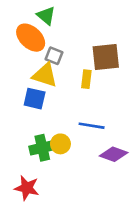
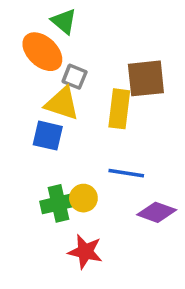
yellow rectangle: (86, 79) -> (119, 109), size x1.5
red star: (27, 188) -> (85, 252), moved

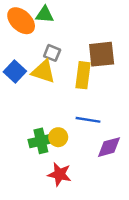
green triangle: (64, 21) -> (45, 15), turned -36
orange ellipse: (42, 52) -> (21, 21), moved
blue square: (48, 136) -> (15, 72), moved, turned 30
purple diamond: (157, 212) -> (109, 147), turned -35

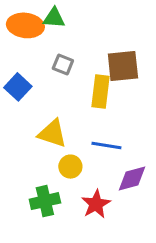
orange ellipse: (21, 21) -> (25, 25), turned -36
yellow triangle: (43, 72) -> (52, 134), moved
green cross: (41, 141) -> (45, 201), moved
red star: (59, 174) -> (96, 204), moved, turned 30

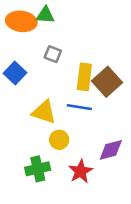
brown square: (123, 66) -> (107, 82), moved, turned -36
blue line: (106, 146) -> (79, 107), moved

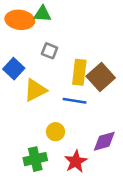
yellow triangle: (44, 112) -> (35, 90), moved, turned -45

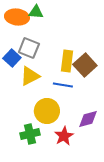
gray square: (50, 51) -> (29, 48), moved, size x1.5
yellow circle: (55, 132) -> (47, 111), size x1.6

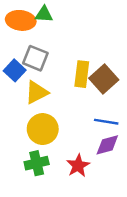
blue line: (63, 85) -> (106, 122), moved
yellow circle: (47, 111) -> (43, 129), moved

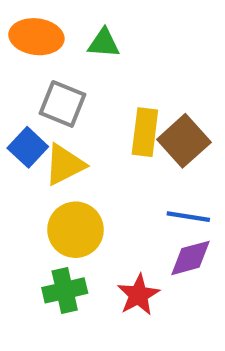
green triangle: (44, 14) -> (104, 43), moved
blue square: (15, 70) -> (28, 147), moved

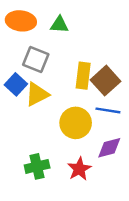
blue line: (188, 217) -> (108, 110), moved
yellow circle: (75, 230) -> (76, 123), moved

